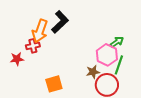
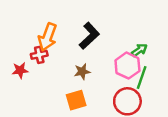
black L-shape: (60, 22) -> (89, 36), moved
brown star: (93, 72) -> (82, 72), moved
orange square: (54, 84) -> (76, 100), moved

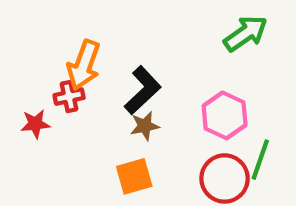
black L-shape: (89, 36) -> (143, 90), moved
green arrow: (139, 50) -> (246, 33), moved, size x1.5
green line: (142, 77) -> (260, 160), moved

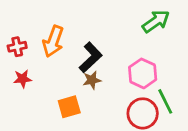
red cross: (69, 97) -> (17, 47), moved
green line: (260, 160) -> (165, 101), turned -45
orange square: (134, 176) -> (69, 107), moved

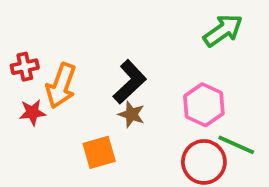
orange arrow: (53, 41) -> (61, 86), moved
brown star: (92, 80) -> (131, 114), turned 30
green line: (165, 101) -> (236, 145), turned -40

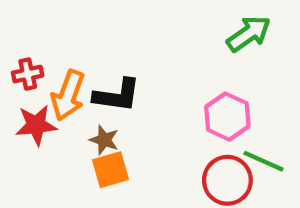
black L-shape: (130, 82) -> (117, 95), moved, turned 51
red star: (32, 112) -> (36, 125), size x1.4
brown star: (131, 114) -> (104, 140), moved

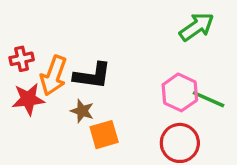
green line: (264, 161) -> (208, 99), moved
orange square: (111, 170) -> (104, 135), moved

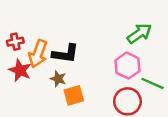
green arrow: (197, 27) -> (139, 33), moved
red star: (28, 99) -> (20, 70), turned 30
green line: (208, 99) -> (153, 83), moved

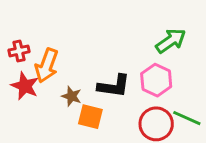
black L-shape: (65, 54) -> (114, 86), moved
green line: (153, 83) -> (187, 118), moved
orange square: (74, 95) -> (90, 117), turned 30

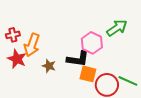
pink hexagon: (156, 80) -> (92, 43), moved
orange square: (90, 117) -> (88, 74), moved

